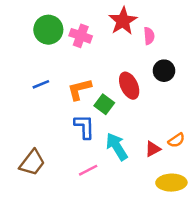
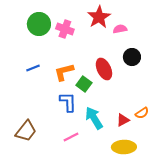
pink semicircle: (149, 36) -> (120, 29), turned -96
yellow ellipse: (171, 183) -> (124, 147), moved

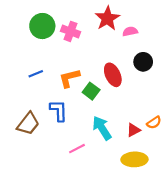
blue L-shape: (68, 102) -> (59, 111), moved
brown trapezoid: (26, 131) -> (28, 124), moved

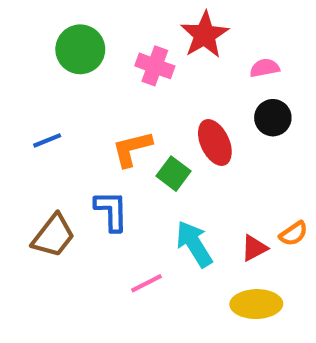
pink cross: (70, 31) -> (155, 66), moved
pink semicircle: (130, 31) -> (265, 68), moved
blue line: (36, 74) -> (47, 140), moved

